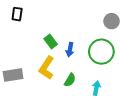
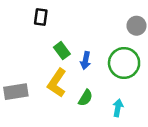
black rectangle: (17, 14) -> (41, 17), moved

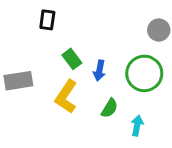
gray rectangle: (16, 92) -> (18, 81), moved
green semicircle: (86, 98) -> (110, 108), moved

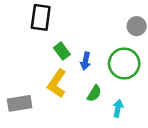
black rectangle: (47, 20) -> (41, 17), size x1.5
gray rectangle: (18, 81) -> (20, 103), moved

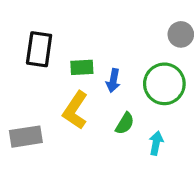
black rectangle: (41, 17) -> (39, 49), moved
green rectangle: (62, 51) -> (82, 67), turned -56

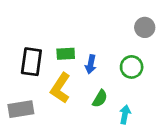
black rectangle: (39, 49) -> (31, 62), moved
green circle: (164, 84) -> (132, 67), size x0.7

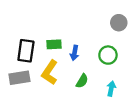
gray rectangle: (21, 109) -> (19, 78), moved
cyan arrow: (125, 114) -> (111, 89), moved

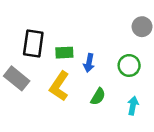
black rectangle: (26, 51) -> (33, 43), moved
gray rectangle: (19, 78) -> (17, 78), moved, turned 48

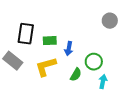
green circle: (129, 65) -> (94, 62), moved
yellow L-shape: (59, 86) -> (46, 67), turned 40

